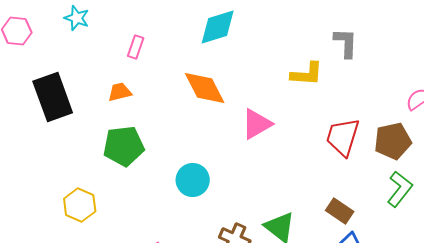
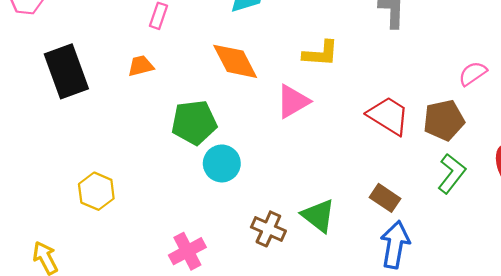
yellow L-shape: (307, 74) -> (321, 54), moved
red trapezoid: (343, 137) -> (388, 116), turned 105
green pentagon: (124, 146) -> (194, 122), moved

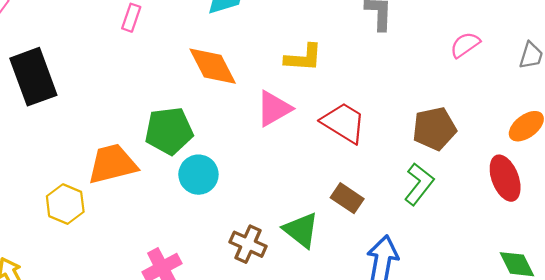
orange trapezoid: (141, 66) -> (112, 164), moved, size x1.8
pink semicircle: (473, 74) -> (465, 45), moved
red trapezoid: (388, 116) -> (344, 123), moved
green L-shape: (452, 173) -> (419, 184), moved
brown rectangle: (385, 198) -> (347, 198), moved

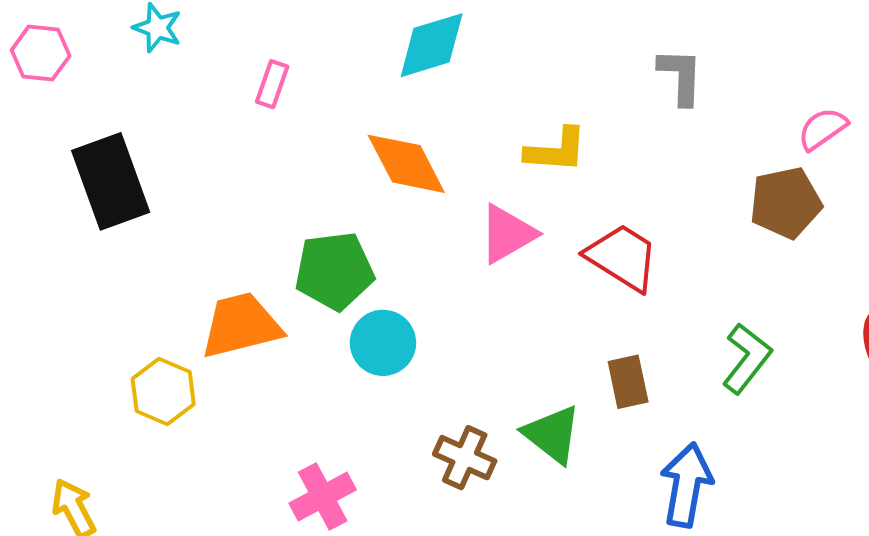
brown pentagon: (434, 129) -> (786, 203), moved
brown rectangle: (347, 198) -> (628, 382), turned 44

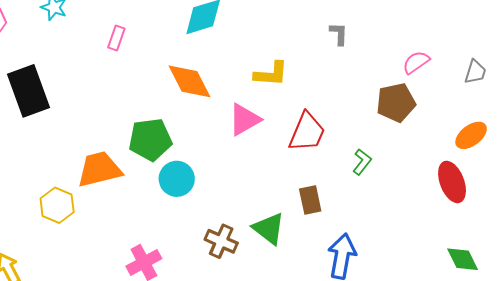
gray L-shape: (681, 76) -> (339, 34), size x0.7
red trapezoid: (622, 257) -> (307, 132), turned 81
green L-shape: (747, 358) -> (362, 162), moved, size x0.7

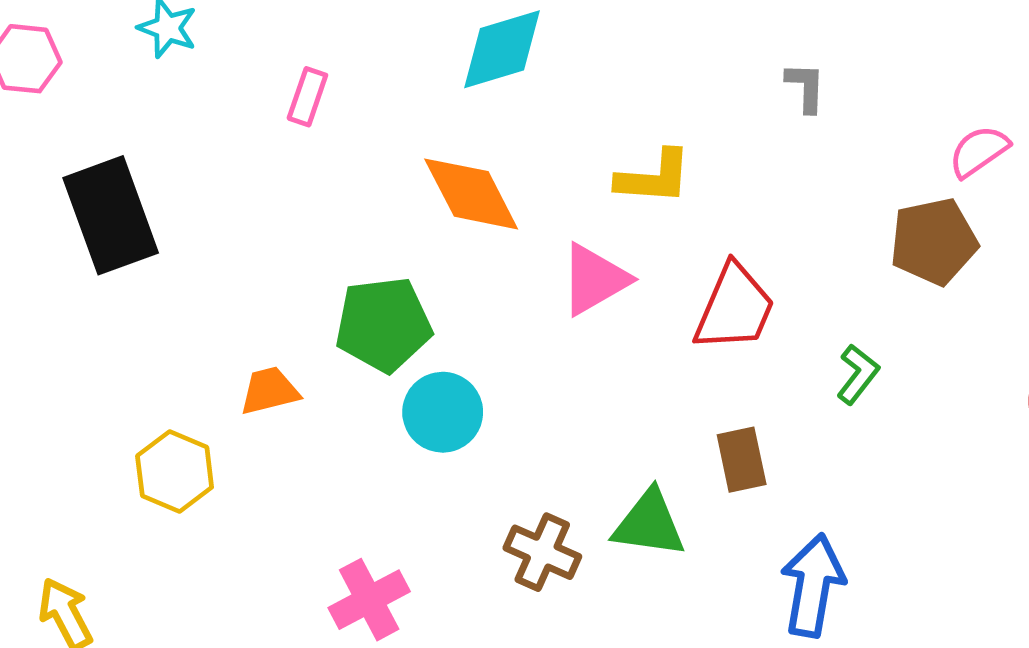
orange trapezoid: (99, 169) -> (269, 391), size x0.6
green triangle: (269, 229) -> (649, 524), turned -30

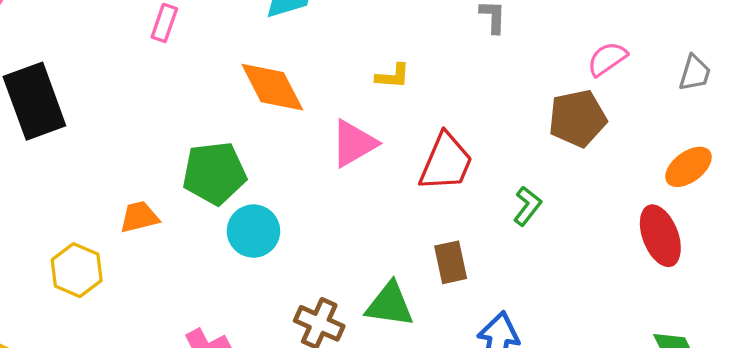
yellow L-shape: (654, 177) -> (393, 76), size x0.7

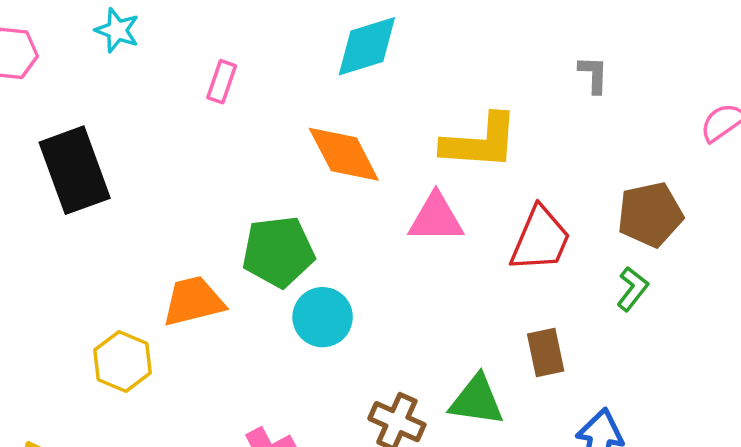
yellow L-shape: (393, 76) -> (480, 142), size x2.0
brown pentagon: (577, 118) -> (650, 214), moved
pink triangle: (354, 143) -> (436, 218), turned 30
orange trapezoid: (139, 217) -> (193, 301), size x1.4

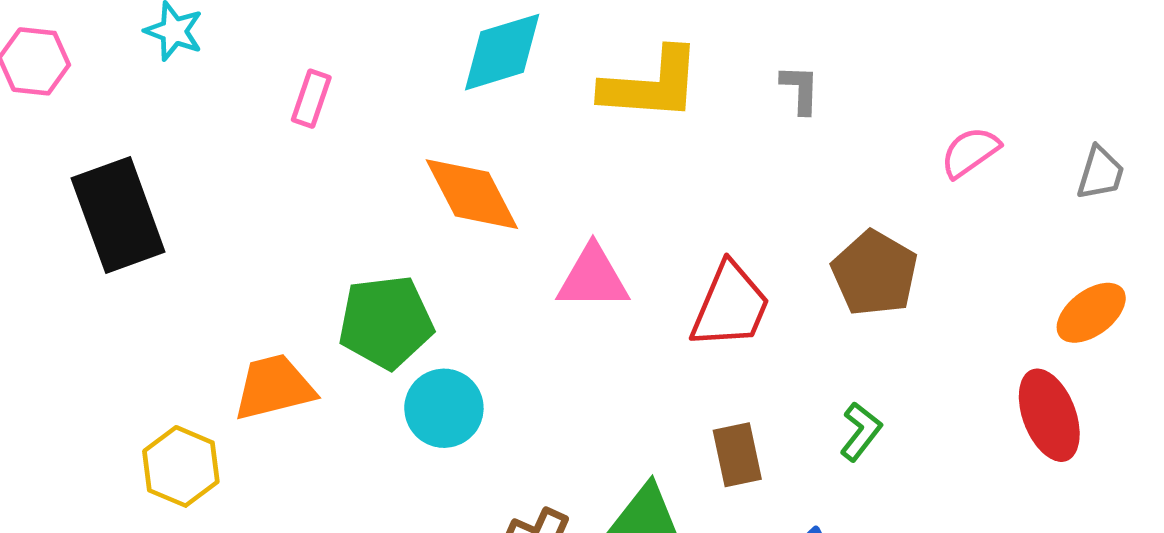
yellow L-shape: (480, 142) -> (651, 85), moved
brown pentagon: (650, 214) -> (875, 273), turned -30
green L-shape: (632, 289) -> (861, 432), moved

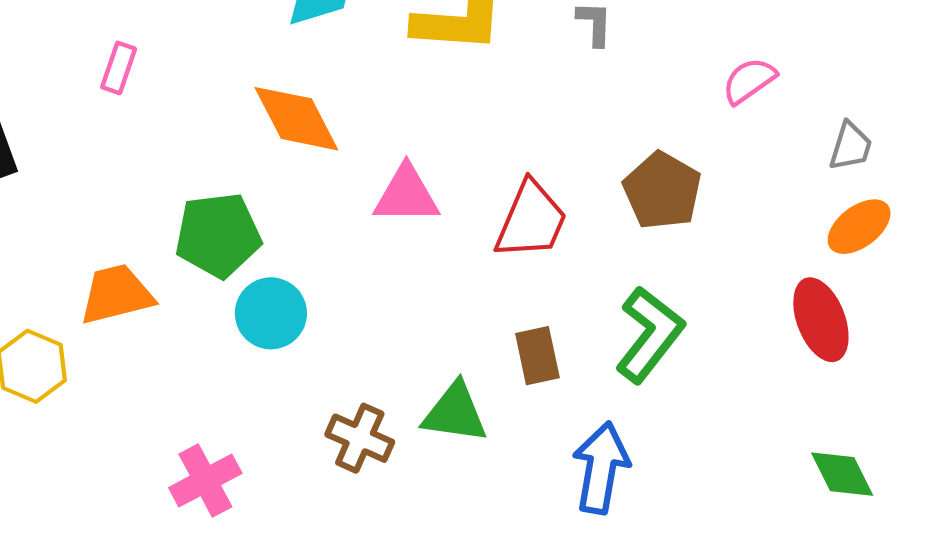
pink rectangle: (311, 99) -> (119, 68), moved
gray trapezoid: (1100, 173) -> (851, 146), moved
green L-shape: (861, 432) -> (650, 335), size x1.8

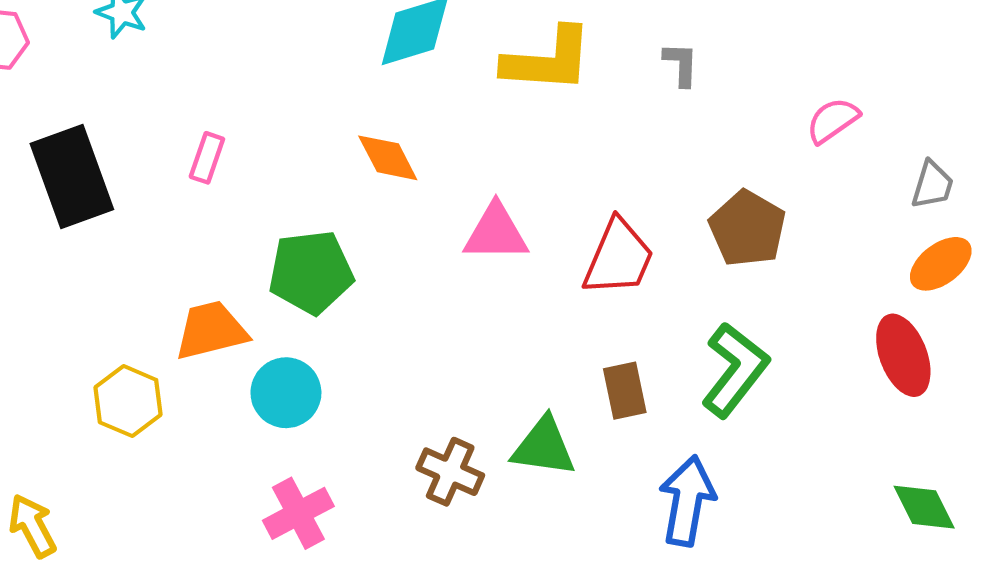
pink rectangle: (119, 68) -> (207, 158), moved
orange diamond: (296, 119) -> (388, 158), size x0.7
cyan circle: (271, 313) -> (286, 393), moved

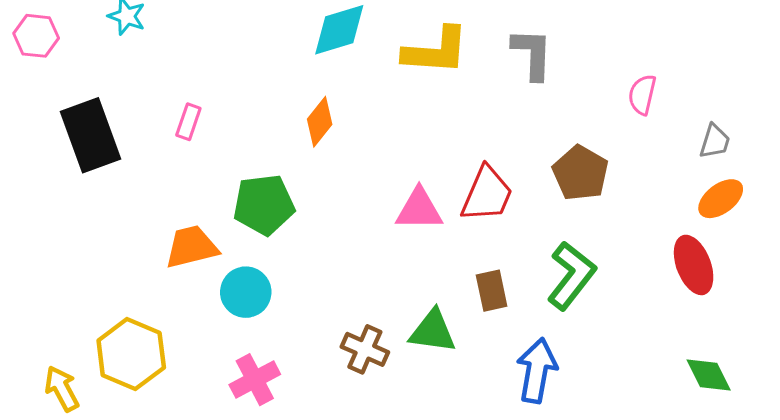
gray L-shape: (681, 64) -> (532, 54), size x1.6
pink semicircle: (833, 120) -> (642, 95), turned -42
orange diamond: (388, 158) -> (320, 122), turned 66
pink triangle: (496, 233) -> (419, 209), moved
yellow hexagon: (128, 401) -> (131, 354), moved, size x1.4

